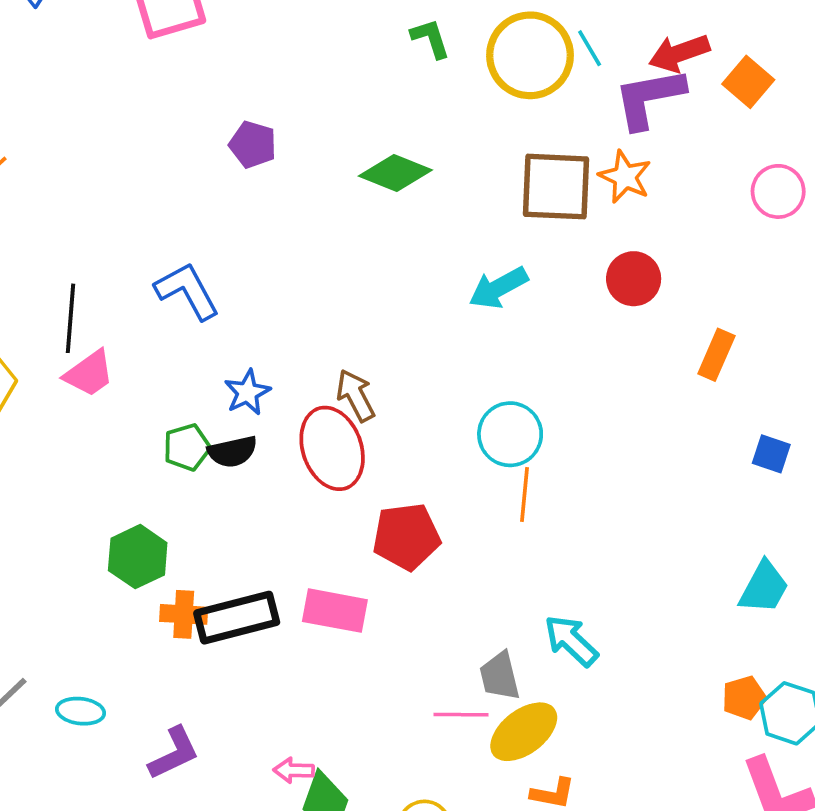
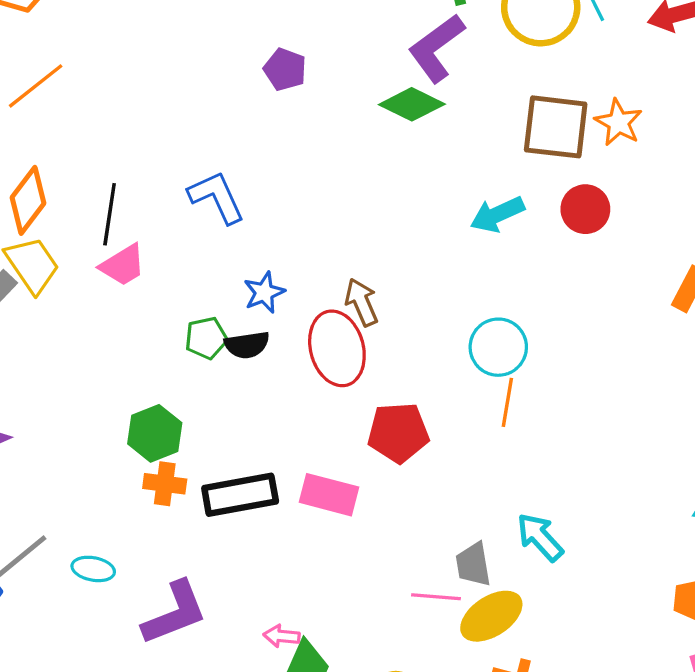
purple L-shape: (649, 98) -> (436, 48), moved, turned -30
red circle: (634, 279) -> (585, 209), moved
orange cross: (184, 614) -> (165, 484), moved
purple L-shape: (174, 753) -> (175, 613), size x1.4

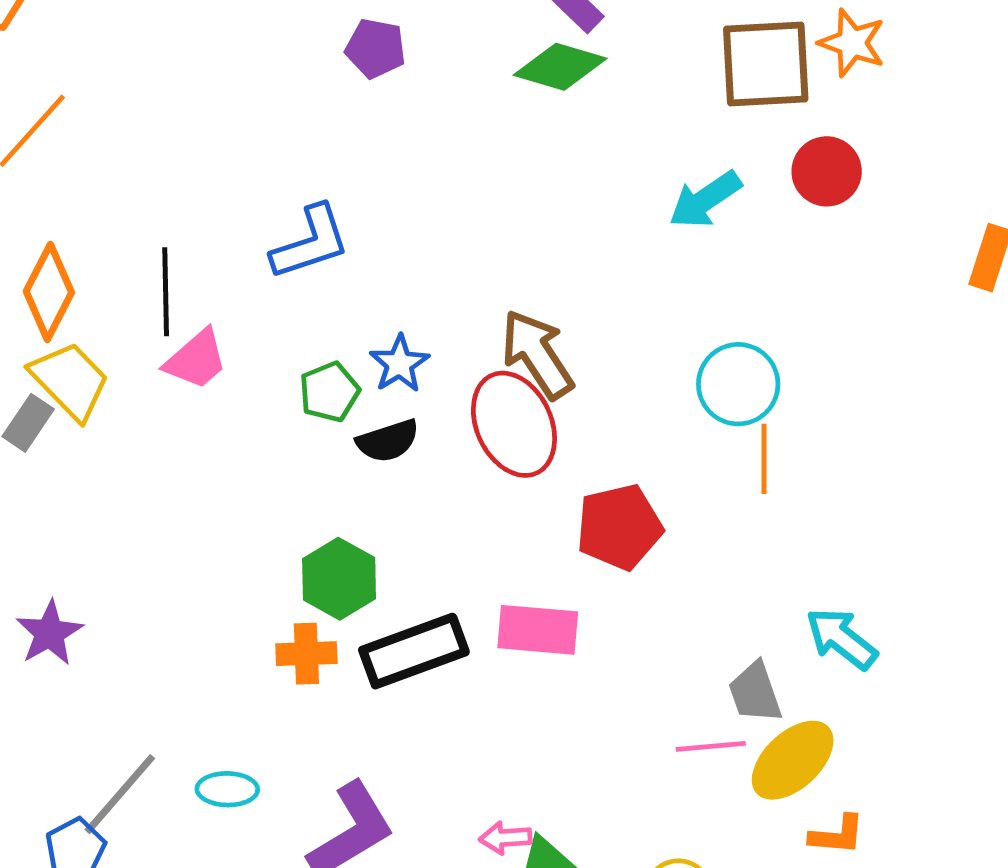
blue L-shape: (217, 197) -> (310, 242), turned 106
brown arrow: (362, 302) -> (537, 354), size x1.4
green pentagon: (206, 338) -> (329, 392), moved
green hexagon: (155, 433) -> (339, 579), moved

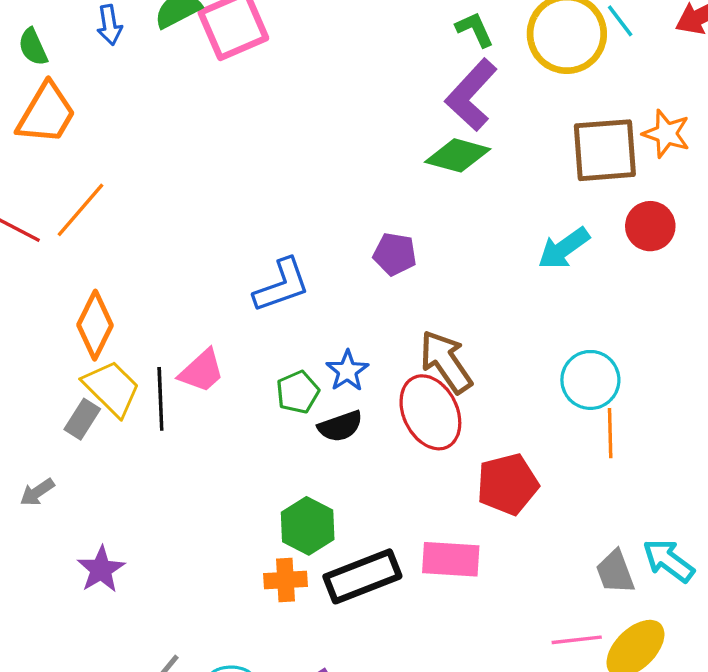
purple pentagon: (375, 48) -> (395, 254), moved
black line: (166, 292) -> (160, 399), moved
gray trapezoid: (755, 693) -> (615, 572), moved

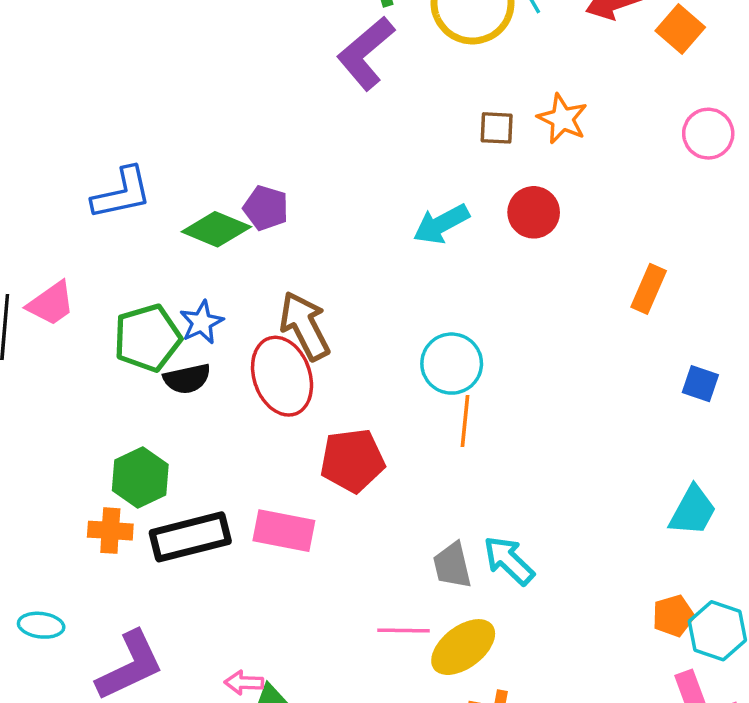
brown square: (605, 150) -> (497, 128), size x0.5
green diamond: (458, 155) -> (216, 229), moved
blue L-shape: (282, 285) -> (122, 193), moved
green pentagon: (298, 392) -> (147, 338), size x1.5

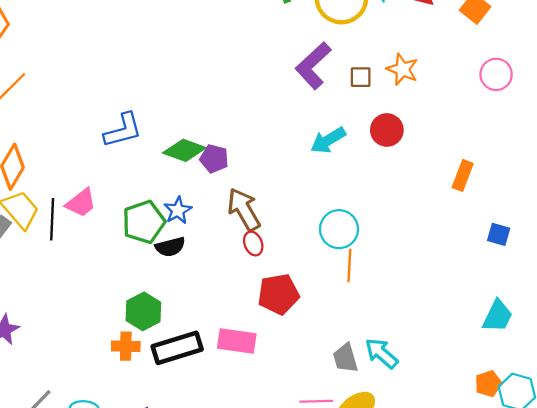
purple L-shape: (366, 53) -> (313, 66), moved
purple pentagon: (266, 208) -> (214, 159), moved
red ellipse: (282, 376) -> (253, 244), moved, size x0.5

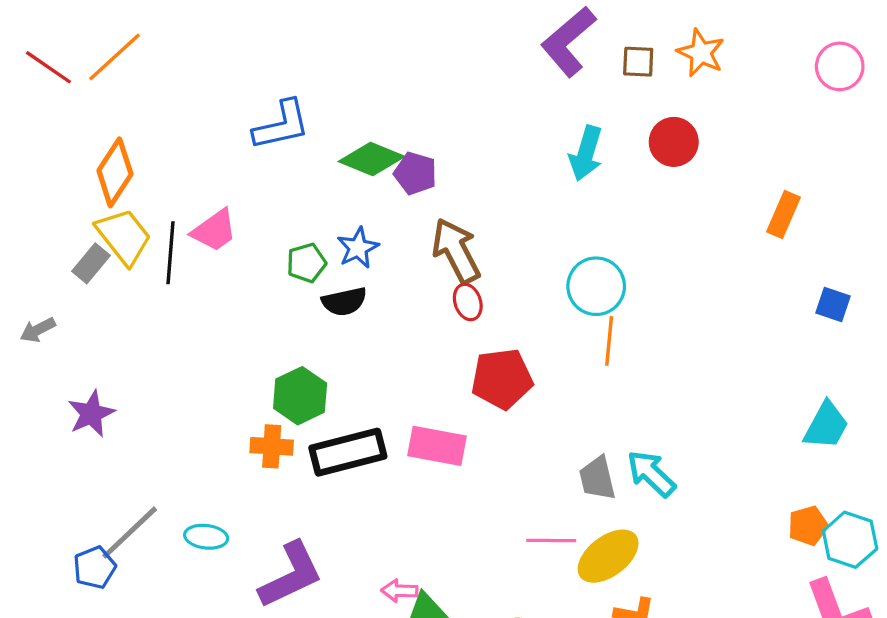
cyan arrow: (328, 140) -> (586, 153), turned -45
green pentagon: (144, 222) -> (306, 263), size x0.6

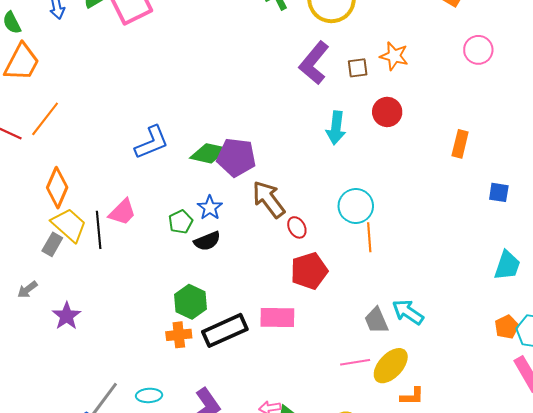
purple pentagon: (415, 173) -> (236, 157), size x1.5
red ellipse: (468, 302) -> (297, 227), moved
purple star: (91, 414) -> (67, 316), moved

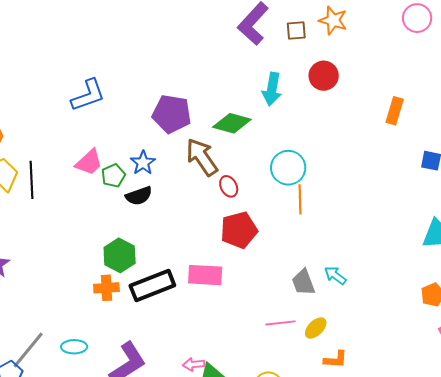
green diamond: (209, 153) -> (232, 123), moved
pink trapezoid: (122, 212) -> (89, 162), moved
cyan arrow: (408, 312) -> (335, 275), size x0.7
yellow ellipse: (391, 366) -> (316, 328), size x0.6

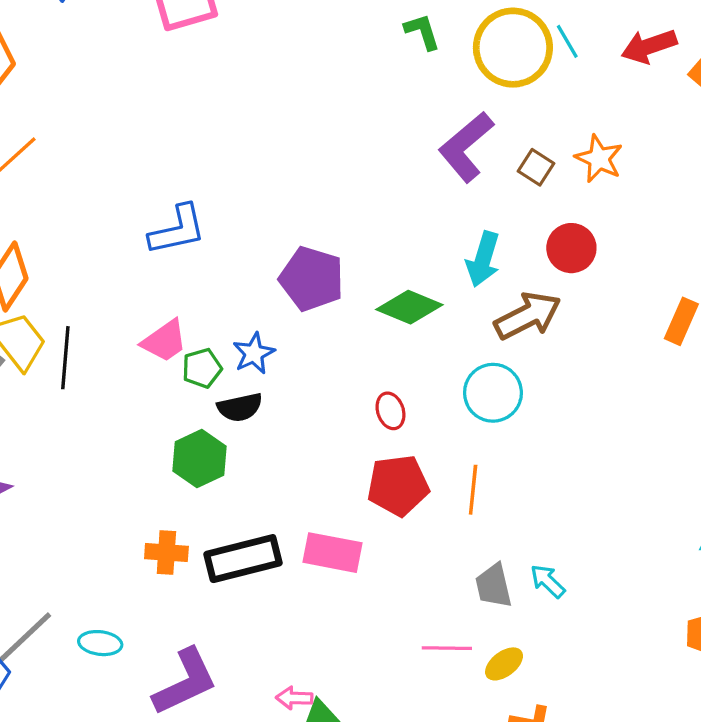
brown square: (296, 30) -> (536, 167), turned 30
brown arrow: (202, 157) -> (528, 316), moved, turned 90
orange line: (300, 199) -> (473, 490), moved
green hexagon: (120, 255) -> (199, 459), moved

